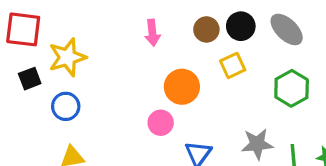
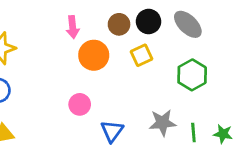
orange circle: (182, 87) -> (94, 55), moved

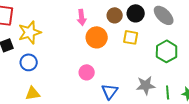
yellow square: (141, 55) -> (131, 37), turned 35

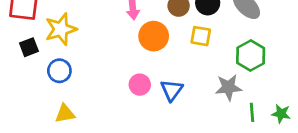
gray star: (146, 85) -> (228, 87), moved
blue triangle: (110, 91) -> (172, 90), moved

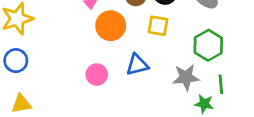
blue triangle: (172, 90) -> (137, 65), moved, turned 40
green line: (252, 112) -> (221, 84), moved
green star: (281, 114) -> (204, 104), moved

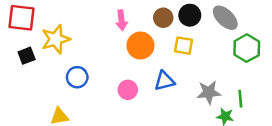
green hexagon: (208, 45) -> (247, 48), moved
blue circle: (16, 61) -> (77, 77), moved

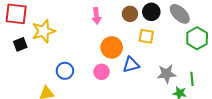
orange circle: (140, 46) -> (112, 47), moved
blue circle: (77, 77) -> (65, 71), moved

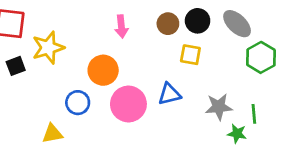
orange circle: (112, 47) -> (103, 70), moved
pink circle: (101, 72) -> (128, 104), size x1.6

